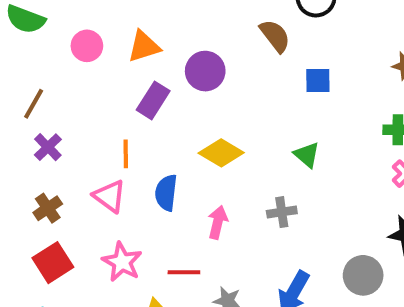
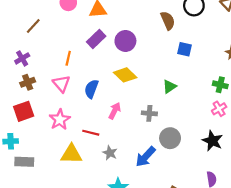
purple circle: (205, 71) -> (125, 41), moved
purple cross: (48, 147) -> (22, 58), moved
orange line: (126, 154) -> (68, 58), moved
green triangle: (307, 155) -> (170, 87), turned 32
gray circle: (363, 275) -> (170, 138), moved

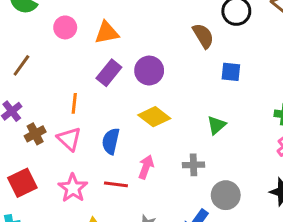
brown cross: (28, 82) -> (35, 134), moved
red line: (91, 133) -> (116, 184), moved

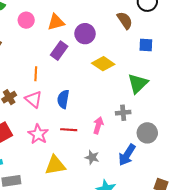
purple circle: (149, 71) -> (85, 34), moved
yellow diamond: (154, 117) -> (103, 64), moved
green triangle: (217, 125) -> (138, 83), size x1.5
pink arrow: (146, 167) -> (98, 125), moved

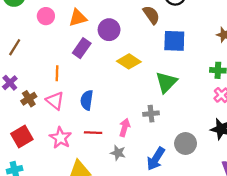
blue square: (146, 45) -> (174, 41), size x1.5
gray circle: (147, 133) -> (186, 144), moved
gray star: (92, 157) -> (118, 153), moved

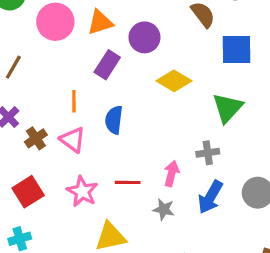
pink circle: (46, 16) -> (55, 22), size x1.5
blue semicircle: (87, 100) -> (114, 120), moved
blue arrow: (156, 159) -> (210, 197), moved

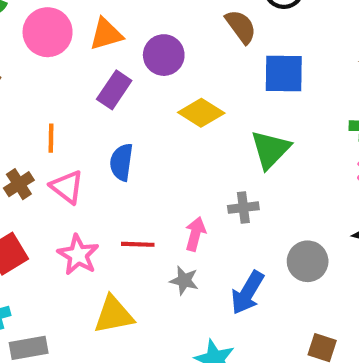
orange line: (74, 101) -> (51, 138), moved
blue arrow: (210, 197) -> (247, 293), moved

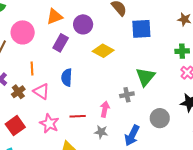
pink circle: (48, 32) -> (23, 32), moved
green triangle: (270, 149) -> (145, 77), moved

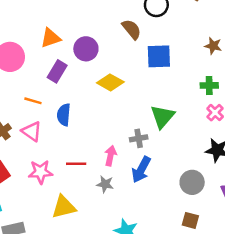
orange line: (32, 68) -> (33, 101), moved, turned -72
gray circle: (160, 118) -> (192, 182), moved
pink star: (49, 124) -> (40, 172), turned -30
blue arrow: (132, 135) -> (141, 170), moved

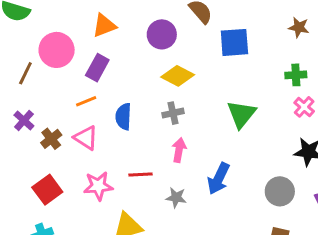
purple circle: (86, 49) -> (162, 34), moved
purple rectangle: (57, 71) -> (97, 68), moved
orange line: (33, 101) -> (86, 101), turned -36
gray cross: (139, 138) -> (173, 113), moved
pink arrow: (110, 156) -> (179, 150), moved

